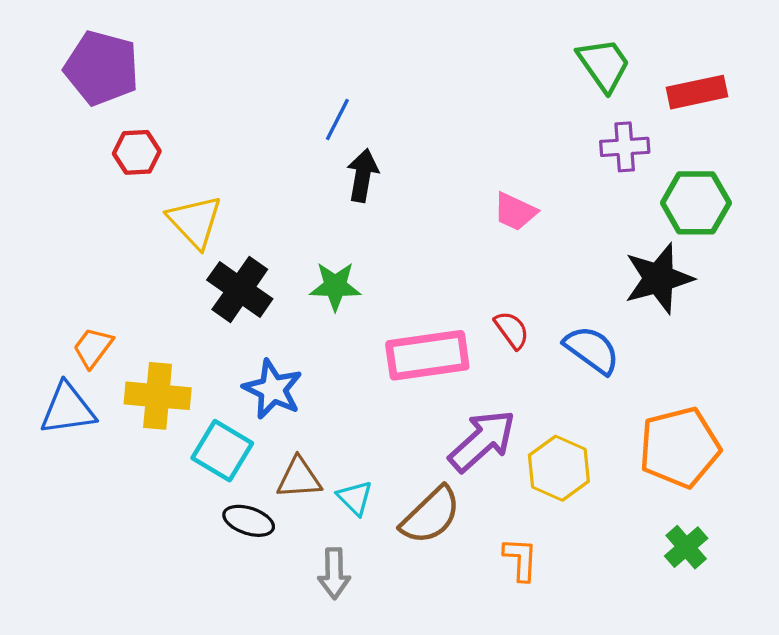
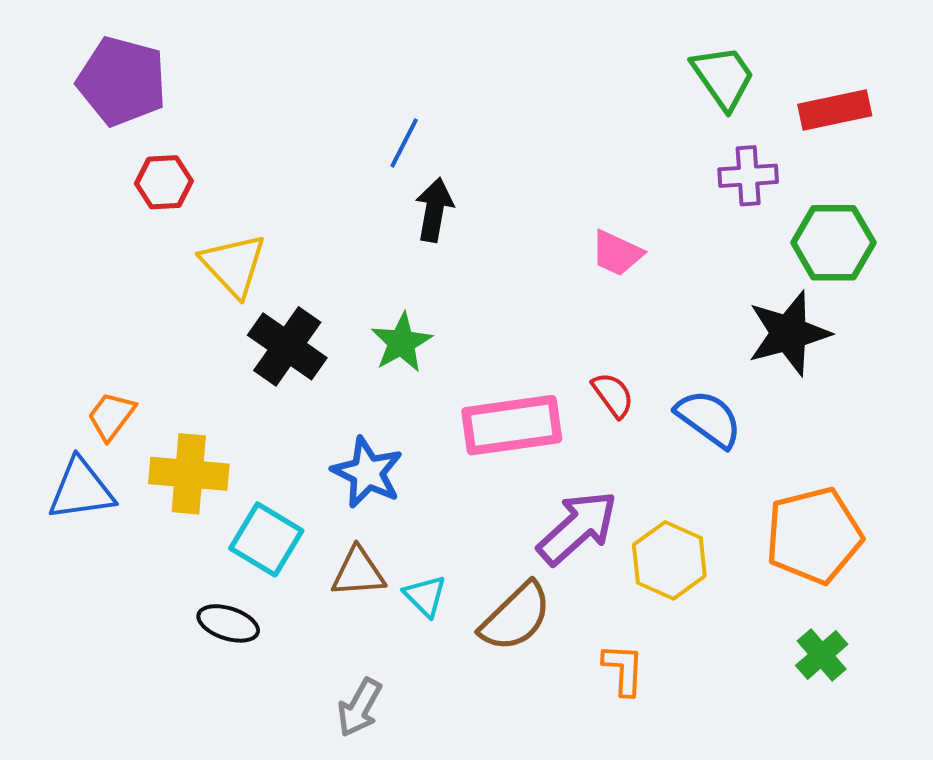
green star: (335, 286) -> (401, 342), turned -30
blue star: (273, 389) -> (367, 472), moved
black ellipse: (249, 521) -> (228, 623), moved
gray arrow: (334, 573) -> (359, 707), moved, turned 30

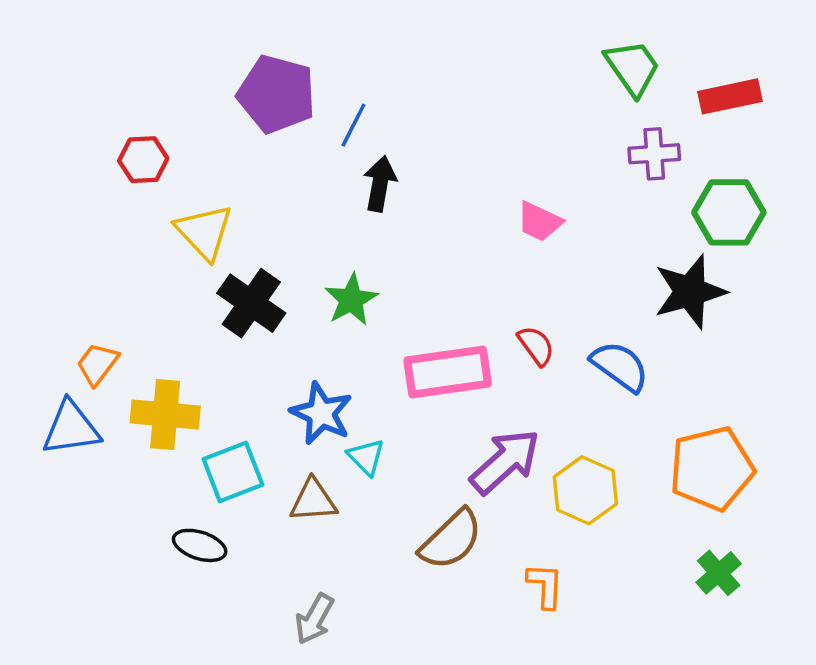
purple pentagon: (122, 81) -> (277, 94), moved
cyan square: (266, 539) -> (233, 472), turned 38
cyan triangle: (425, 596) -> (366, 457), moved

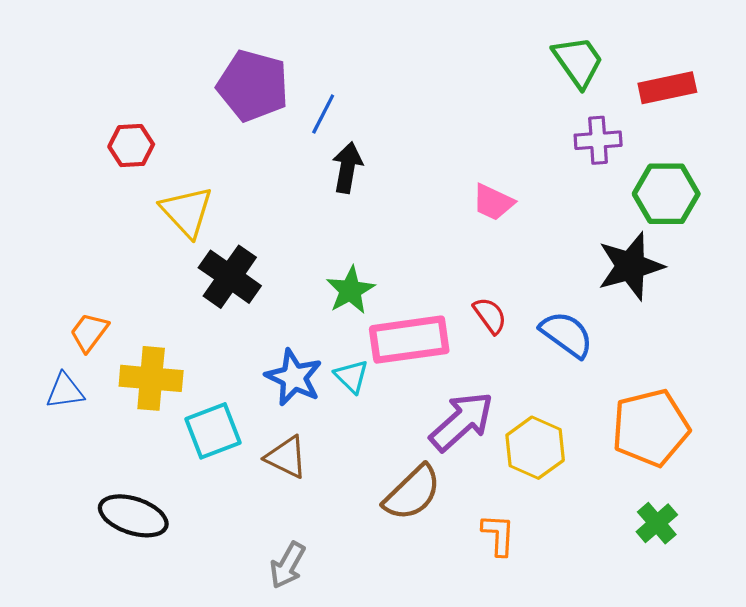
green star: (351, 300) -> (350, 290), moved
blue triangle: (71, 428) -> (65, 391), size x0.7
cyan triangle: (366, 457) -> (351, 376), moved
brown triangle: (313, 501) -> (286, 457), turned 30
black ellipse: (200, 545) -> (133, 516), moved, size x1.4

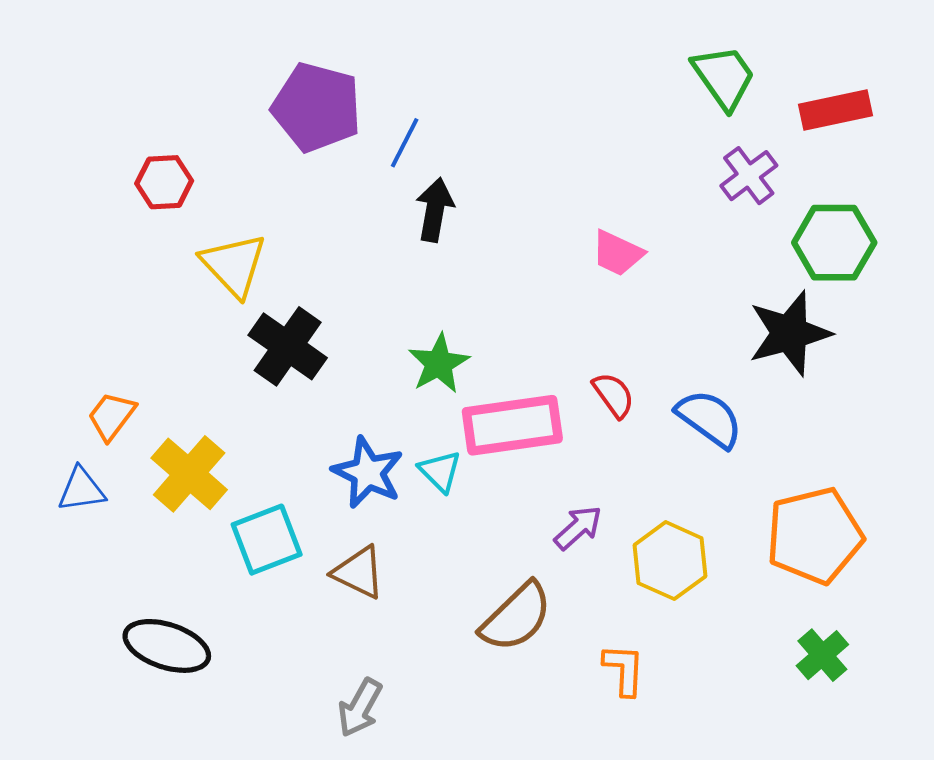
purple cross: (598, 140) -> (749, 176), turned -33
yellow cross: (151, 378) -> (189, 474), turned 36
purple arrow: (462, 421) -> (578, 528), size x0.6

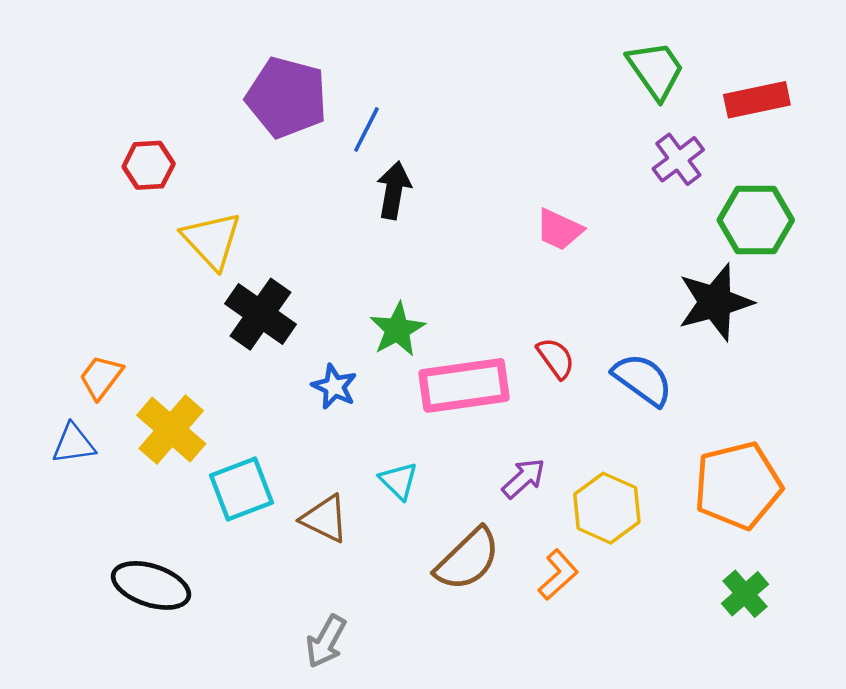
cyan triangle: (440, 471) -> (399, 481), moved
blue star: (368, 473) -> (334, 387), moved, size x0.7
orange L-shape: (624, 670) -> (558, 575), moved, turned 45

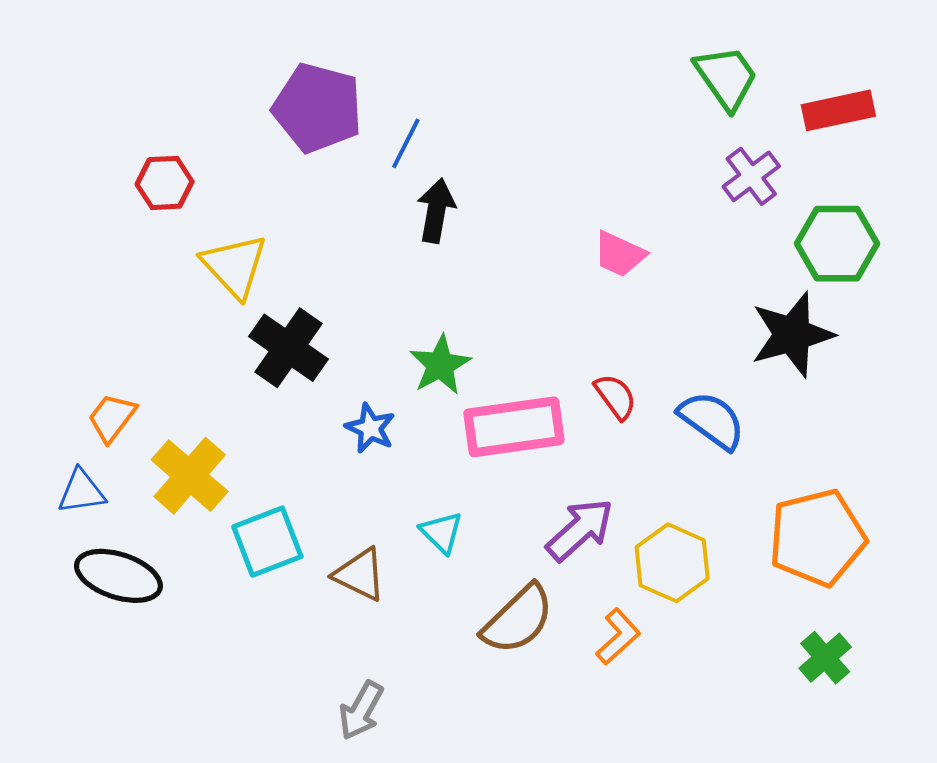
purple arrow: (524, 478) -> (580, 530), size x1.4
black ellipse: (151, 585) -> (118, 576), moved

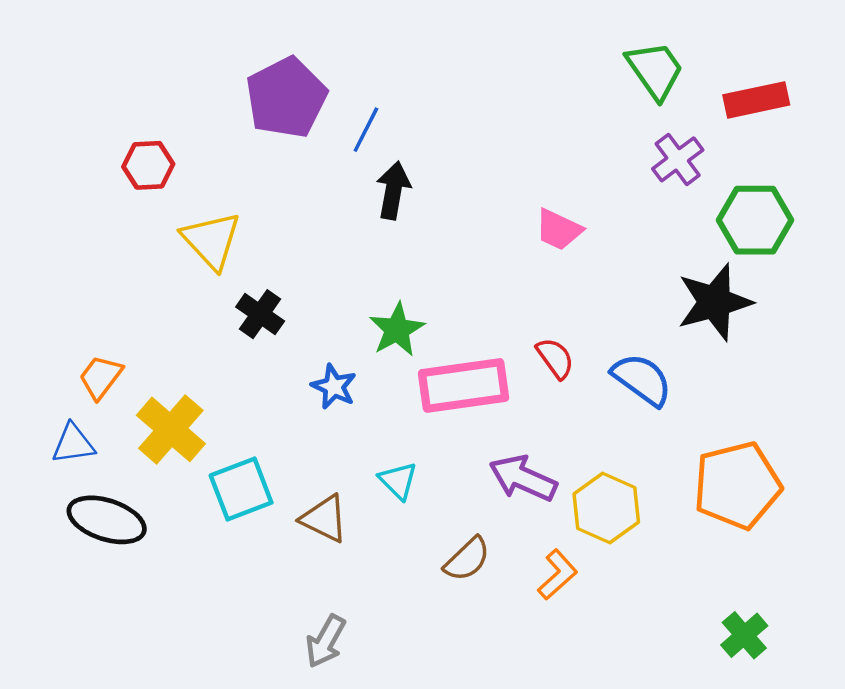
purple pentagon: (318, 108) -> (286, 98), turned 30
black cross: (289, 348) -> (260, 314), size x0.7
purple arrow: (580, 530) -> (523, 478), turned -114
brown semicircle: (518, 619) -> (467, 559), size x0.7
green cross: (825, 658) -> (744, 635), moved

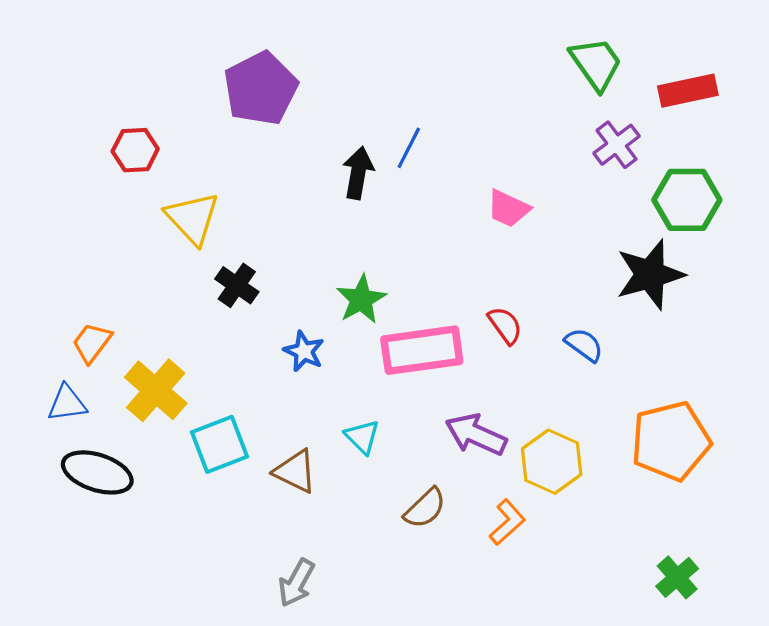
blue line: (366, 130) -> (409, 148), moved
blue semicircle: (642, 380) -> (584, 345), size x0.7

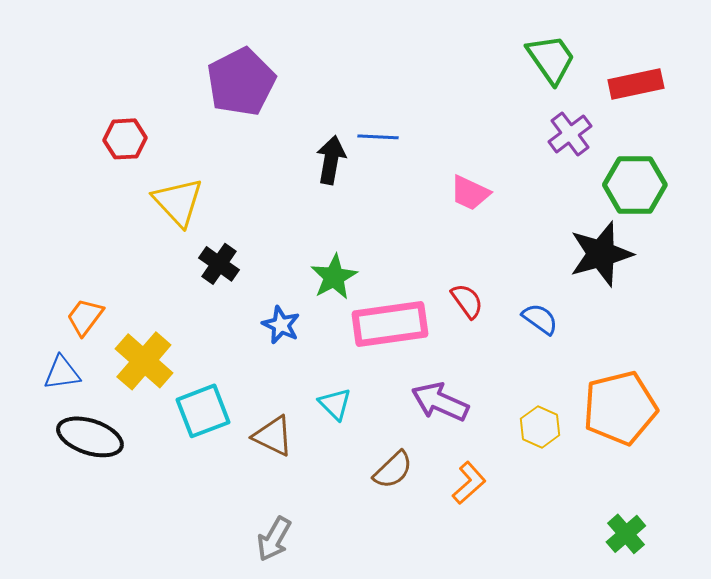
blue line: (409, 148) -> (378, 137), turned 66
yellow hexagon: (552, 462) -> (540, 427), moved, size x0.7

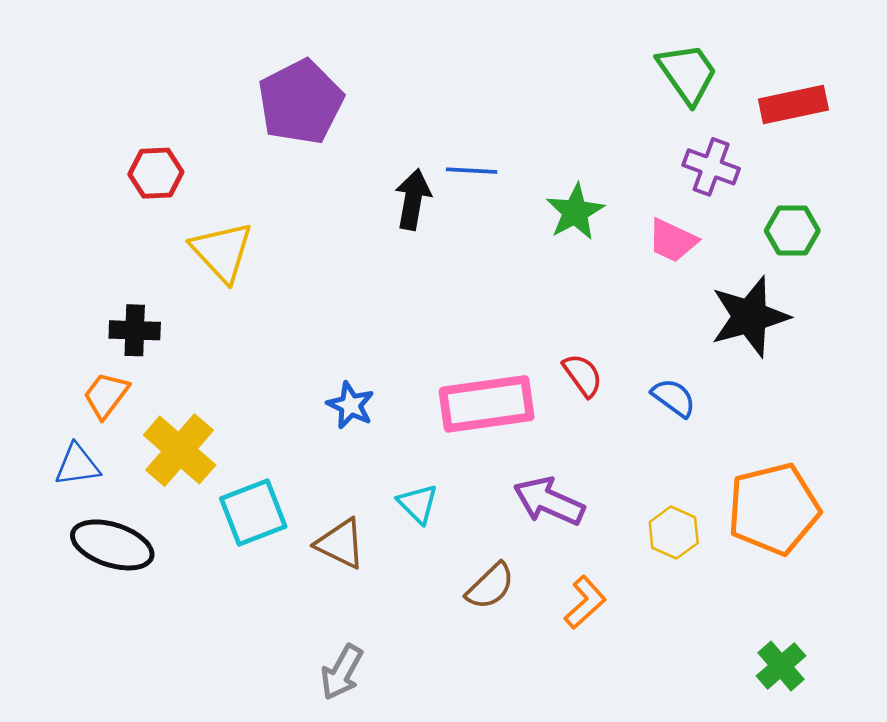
purple cross: (570, 134) -> (711, 167), turned -33
green hexagon: (635, 185) -> (792, 231), size x0.7
pink trapezoid: (470, 193) -> (672, 240), moved
black cross: (219, 264) -> (135, 330), moved, turned -33
green star: (334, 277) -> (575, 212), moved

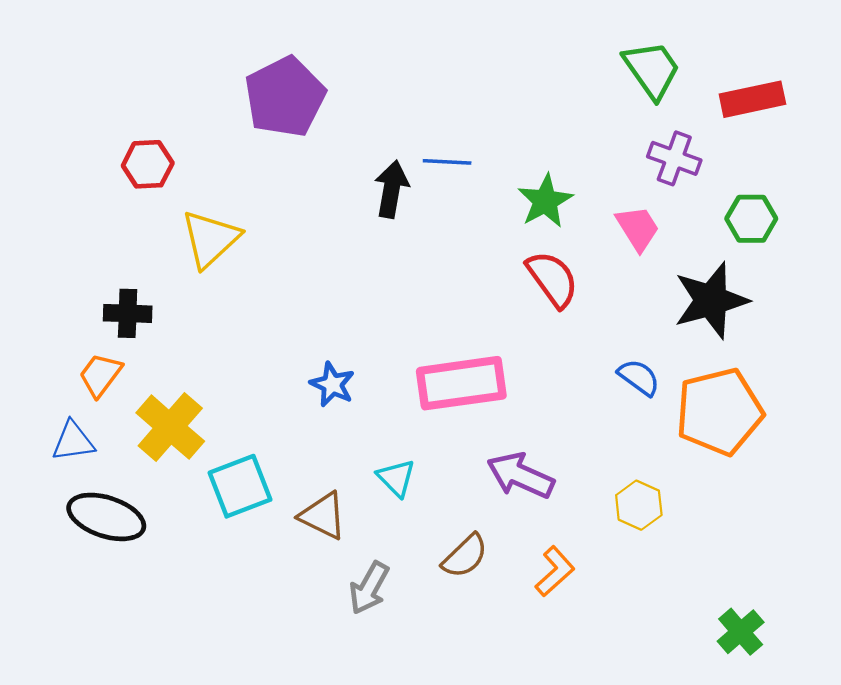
pink trapezoid: (672, 240) -> (638, 228), turned -147
yellow triangle: (222, 252) -> (210, 239), turned 30
red semicircle: (583, 375) -> (552, 279), moved, size x1.4
orange pentagon: (774, 509) -> (719, 412), moved
gray arrow: (342, 672) -> (369, 588), moved

